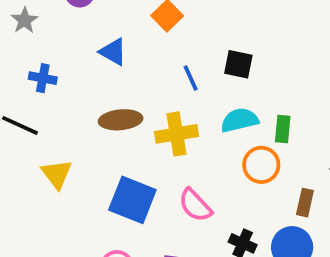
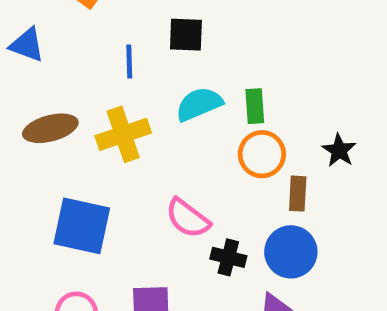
blue line: (191, 78) -> (129, 62), turned 32
orange circle: (261, 165) -> (262, 154), moved
pink semicircle: (195, 205) -> (188, 218), moved

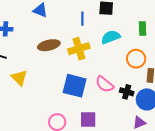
green rectangle: (255, 106) -> (143, 29), moved
blue square: (82, 226) -> (75, 86), moved
black cross: (228, 257) -> (127, 92), moved

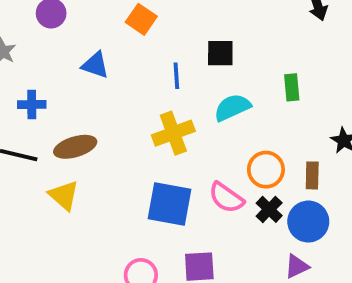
brown ellipse: (49, 45) -> (75, 147), moved
orange circle: (136, 59) -> (266, 170), moved
black cross: (127, 92) -> (269, 209), turned 32

